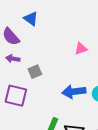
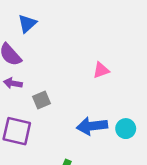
blue triangle: (31, 19) -> (27, 24), moved, turned 42

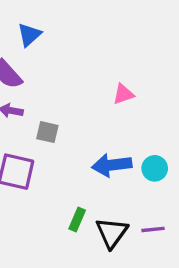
gray square: (41, 100) -> (47, 132), turned 36

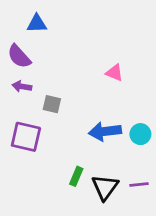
blue triangle: (29, 35) -> (37, 24), turned 40
pink triangle: (123, 94) -> (114, 73), turned 42

